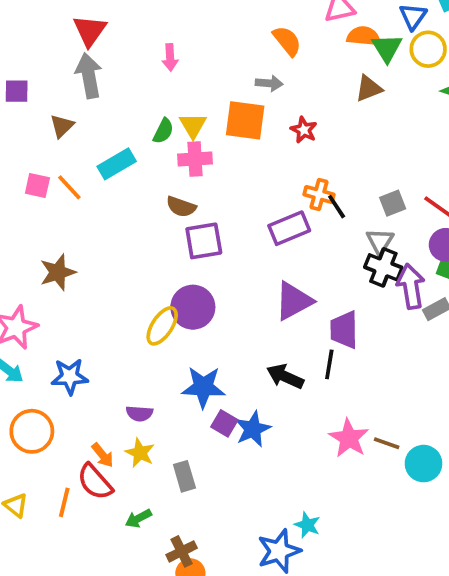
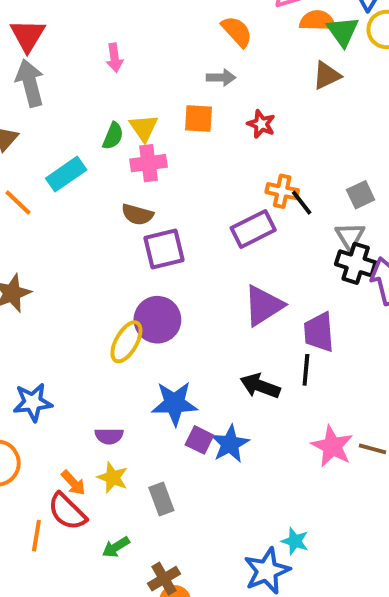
orange square: (245, 120) -> (199, 118), size x0.7

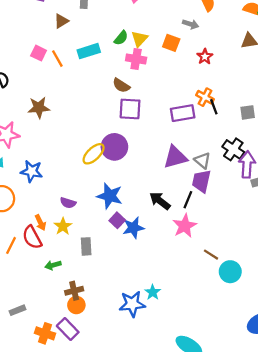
gray triangle: (350, 236) -> (203, 160), moved, turned -36
pink star: (332, 446) -> (185, 226), moved

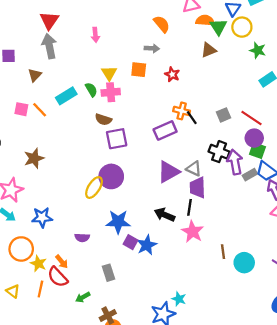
green semicircle: (121, 38) -> (91, 90), moved, turned -56
yellow star: (63, 226) -> (38, 264), moved
brown line: (211, 255) -> (223, 252), turned 64

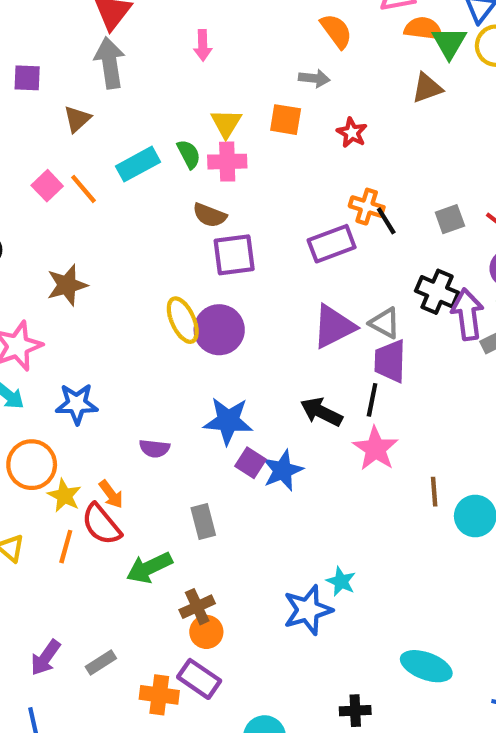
pink square: (21, 109) -> (47, 186), turned 32
yellow ellipse: (94, 187) -> (183, 320), moved, turned -60
green arrow: (83, 297) -> (149, 568), size x1.5

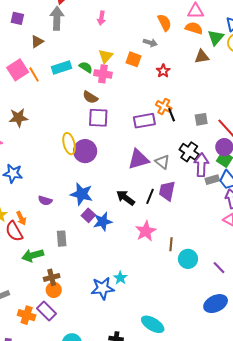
orange semicircle: (423, 29) -> (194, 28), moved
green semicircle: (189, 154) -> (86, 67), turned -40
pink square: (47, 186) -> (18, 70), size x1.5
purple trapezoid: (390, 361) -> (167, 191), moved
pink star: (376, 449) -> (146, 231), moved

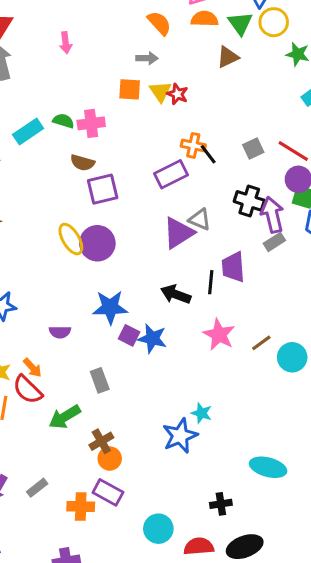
yellow triangle: (106, 56) -> (160, 92), moved
gray triangle: (162, 162) -> (200, 219), moved
gray rectangle: (212, 180) -> (274, 242), moved
blue star: (103, 222) -> (152, 339), turned -30
brown line: (171, 244) -> (261, 343), turned 64

